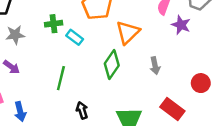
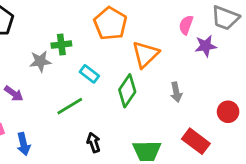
purple star: (181, 25) -> (206, 46), turned -30
gray star: (15, 35) -> (40, 61), moved
cyan rectangle: (75, 37) -> (89, 74), moved
green line: (61, 78) -> (70, 106), turned 45

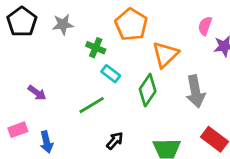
green cross: (61, 45) -> (96, 48), moved, turned 30
gray star: (40, 61) -> (63, 24), moved
gray arrow: (176, 92) -> (195, 91), size x1.6
black arrow: (94, 143) -> (115, 141), turned 60

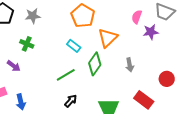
green cross: (96, 48) -> (27, 44), moved
cyan rectangle: (111, 74) -> (74, 46), moved
gray arrow: (195, 91) -> (130, 65), size x0.6
green line: (92, 105) -> (66, 75), moved

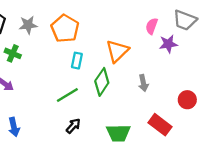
orange pentagon: (83, 16) -> (65, 28), moved
green cross: (27, 44) -> (13, 53), moved
cyan rectangle: (74, 46) -> (77, 61), turned 64

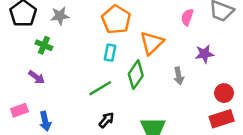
orange pentagon: (65, 28) -> (116, 20), moved
purple star: (168, 44) -> (204, 54), moved
red rectangle: (160, 125) -> (222, 119), moved, turned -55

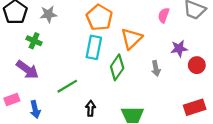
cyan rectangle: (110, 53) -> (94, 47), size x1.5
purple arrow: (37, 77) -> (27, 70), size x1.5
green line: (100, 88) -> (67, 86), moved
red circle: (224, 93) -> (197, 65), moved
black arrow: (106, 120) -> (91, 108), turned -40

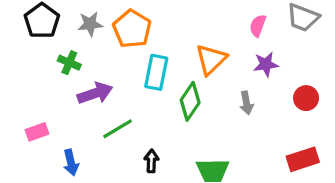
orange pentagon: (99, 18) -> (132, 29), moved
purple star: (179, 49) -> (266, 64), moved
purple arrow: (27, 70) -> (95, 93), moved, turned -55
pink rectangle: (12, 99) -> (37, 132), moved

